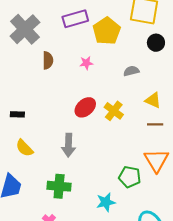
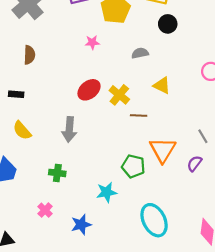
brown semicircle: (48, 60) -> (29, 55), moved
brown line: (155, 124) -> (139, 116), moved
green cross: (59, 186) -> (57, 173), size x0.7

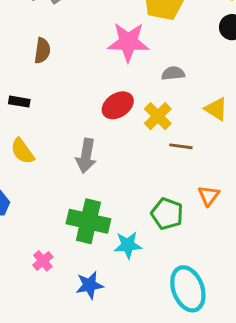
pink star: (92, 42) -> (128, 42), size x2.0
gray semicircle: (140, 53) -> (173, 73), moved
orange triangle: (163, 150) -> (209, 196), size x0.6
green cross: (57, 173) -> (88, 221), moved, size x1.8

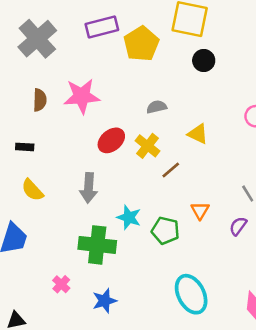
pink star: (128, 42) -> (82, 96), moved
brown line: (181, 146) -> (171, 170), turned -42
cyan star: (128, 245) -> (129, 217), moved, turned 30

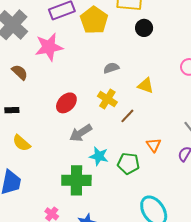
pink star: (82, 96) -> (49, 47), moved
brown semicircle: (40, 100) -> (20, 72), turned -42
red ellipse: (111, 140) -> (66, 103), moved
gray arrow: (89, 188) -> (81, 133), moved, turned 60

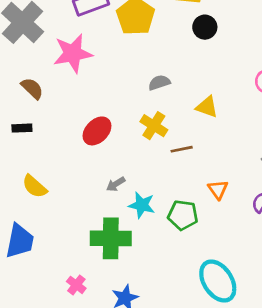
black rectangle: (12, 110) -> (22, 128), moved
brown line: (127, 116) -> (182, 149), turned 35
gray arrow: (81, 133) -> (116, 184), moved, size x0.6

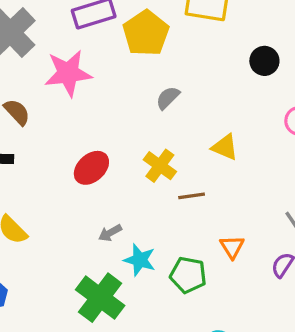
black circle: (205, 27) -> (264, 61), moved
gray semicircle: (159, 83) -> (168, 98), moved, turned -30
green cross: (111, 238) -> (100, 298), turned 33

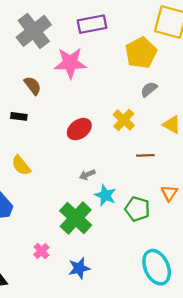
yellow pentagon: (146, 33) -> (141, 53), moved
gray semicircle: (168, 98) -> (149, 89), moved
yellow cross: (160, 166) -> (124, 120), moved

